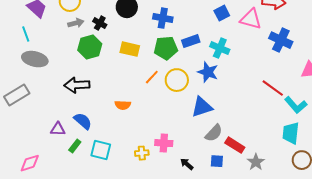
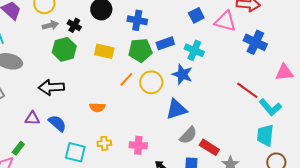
purple triangle: (58, 129) -> (32, 118), moved
green rectangle: (75, 146) -> (18, 148), moved
yellow cross: (142, 153) -> (104, 143), moved

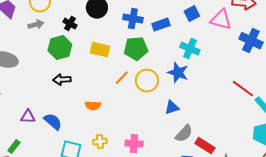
gray arrow: (50, 25) -> (36, 25), moved
blue rectangle: (165, 43) -> (161, 25), moved
black arrow: (51, 87) -> (62, 80), moved, size x0.7
blue triangle: (176, 109) -> (172, 108), size x0.7

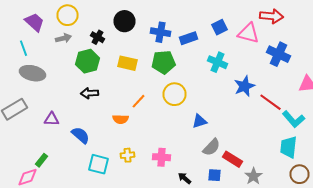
blue star: (178, 73) -> (244, 86), moved, turned 30
orange line: (122, 78) -> (138, 101), moved
purple triangle: (28, 117) -> (52, 119), moved

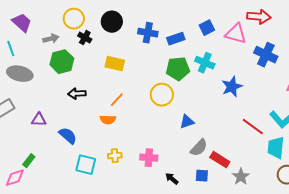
yellow circle: (68, 15) -> (74, 19), moved
green hexagon: (88, 61) -> (62, 62), moved
green pentagon: (164, 62) -> (178, 69), moved
orange line: (138, 101) -> (117, 100), moved
red line: (270, 102) -> (253, 127), moved

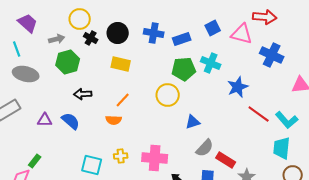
black circle: (112, 22) -> (118, 33), moved
red line: (253, 127) -> (259, 114), moved
blue semicircle: (68, 136) -> (71, 121), moved
pink cross: (149, 158) -> (155, 158), size x1.4

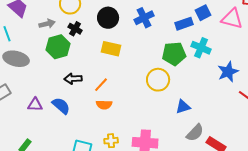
blue cross: (154, 33) -> (144, 18), turned -36
black cross: (91, 38) -> (75, 29), moved
blue rectangle: (182, 39) -> (184, 24), moved
orange line: (123, 100) -> (101, 85), moved

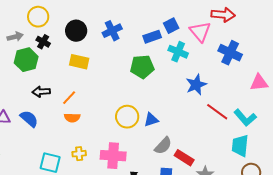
pink triangle: (232, 19) -> (200, 32), turned 35
cyan cross: (201, 48) -> (178, 52), moved
yellow circle: (158, 80) -> (127, 117), moved

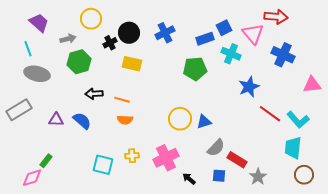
black cross: (43, 42) -> (110, 43), moved, turned 32
orange line: (69, 98) -> (122, 100), turned 63
pink cross: (113, 156) -> (166, 158), turned -30

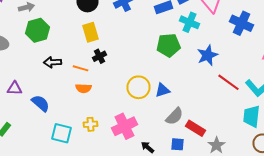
black cross: (110, 43) -> (100, 56), moved
yellow rectangle: (132, 64) -> (90, 32), turned 60
green pentagon: (195, 69) -> (168, 45), moved
blue semicircle: (82, 121) -> (40, 103), moved

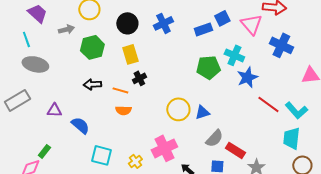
cyan cross: (190, 22) -> (234, 55), moved
green hexagon: (38, 30) -> (92, 47), moved
yellow cross: (90, 124) -> (135, 161), moved, turned -32

